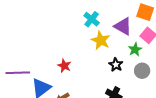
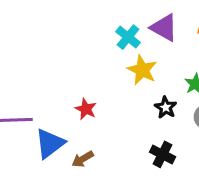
purple triangle: (123, 26) -> (164, 28), moved

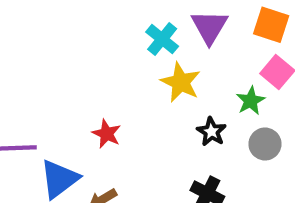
purple triangle: (164, 28) -> (209, 27), turned 32

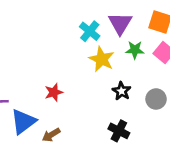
green star: (251, 101) -> (135, 50), moved, turned 30
red star: (107, 134) -> (54, 92), turned 30

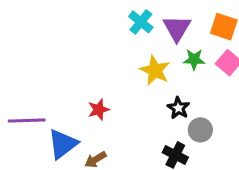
cyan cross: (90, 31) -> (141, 22), moved
gray circle: (156, 99) -> (200, 130), moved

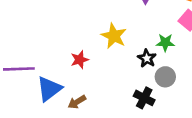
green star: (194, 59) -> (165, 43), moved
yellow star: (155, 70) -> (114, 36), moved

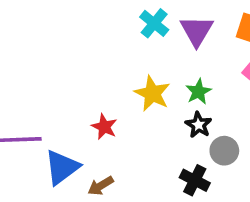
green star: (165, 43) -> (198, 92), moved, turned -30
red star: (80, 60) -> (104, 127), turned -30

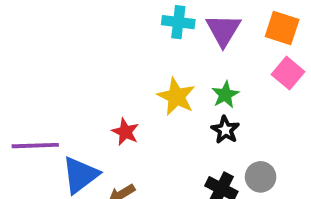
cyan cross: (154, 23) -> (178, 22), turned -32
gray circle: (224, 151) -> (261, 177), moved

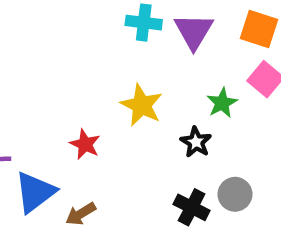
green star: (225, 95) -> (222, 103), moved

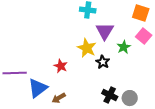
purple triangle: (194, 31) -> (105, 31), moved
black star: (196, 142) -> (103, 62), moved
gray circle: (235, 194) -> (130, 98), moved

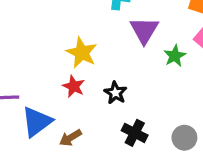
yellow star: (87, 48) -> (82, 53), moved
black star: (103, 62) -> (115, 93), moved
black cross: (110, 95) -> (135, 133), moved

